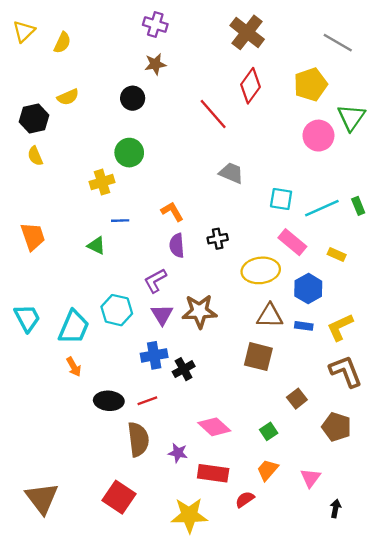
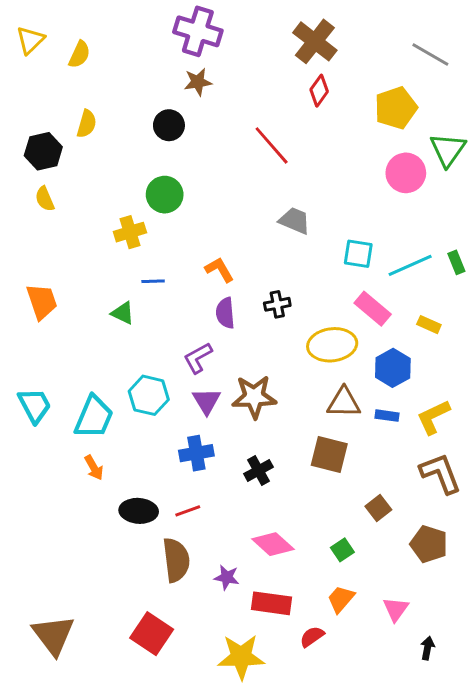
purple cross: (155, 24) -> (198, 31), size x1.5
red diamond: (250, 86) -> (319, 91), moved, size x0.7
yellow semicircle: (68, 97) -> (87, 124), turned -50
black cross: (184, 369) -> (259, 470), moved

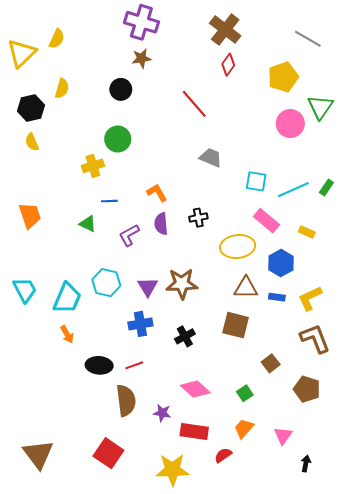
yellow triangle: (30, 40) -> (22, 53), moved, size x1.4
green rectangle: (456, 262) -> (326, 188), turned 56
purple L-shape: (198, 358) -> (129, 235), moved

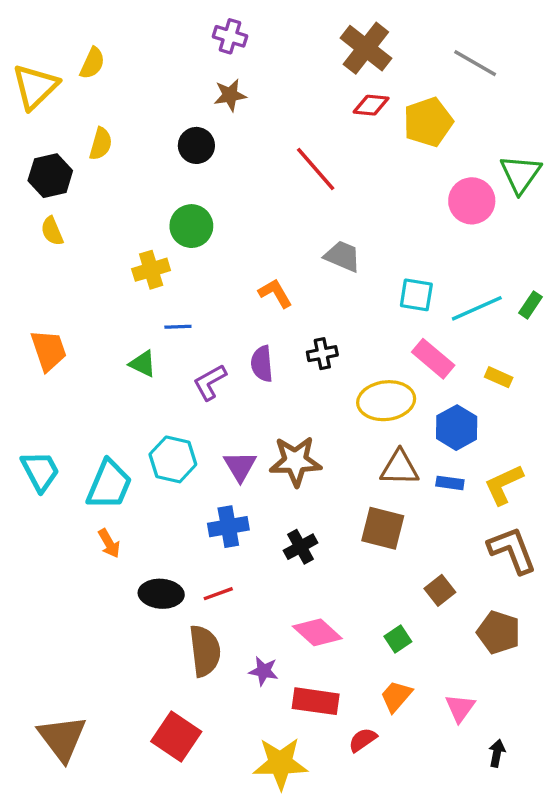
purple cross: (141, 22) -> (230, 36), size x0.6
gray line: (308, 39) -> (475, 63), moved
red diamond: (228, 65) -> (371, 105), turned 60
yellow pentagon: (283, 77) -> (428, 122), moved
orange L-shape: (157, 193) -> (275, 293), moved

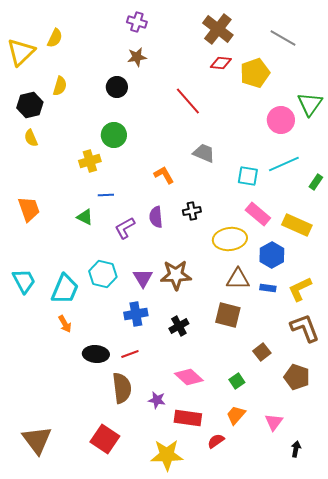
cyan line: (477, 308) -> (284, 164), moved
yellow rectangle: (499, 377) -> (297, 225), size x1.8

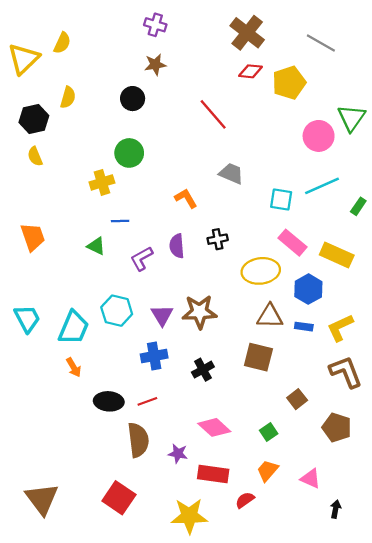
pink triangle: (274, 422) -> (311, 478), turned -42

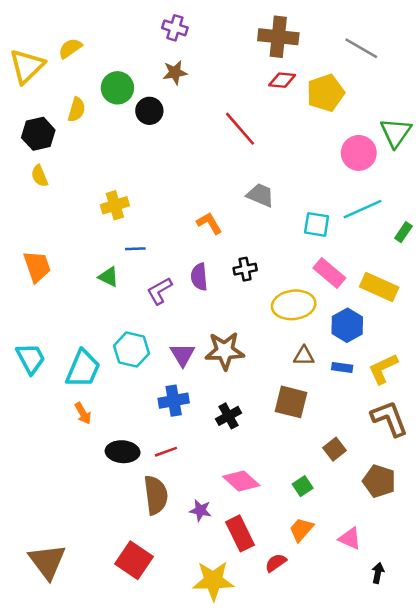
brown cross: (247, 33) -> (278, 37), turned -32
yellow semicircle: (62, 43) -> (70, 48), turned -150
green circle: (129, 153) -> (117, 88), moved
brown triangle: (270, 316) -> (304, 356), size x0.7
red rectangle: (213, 474) -> (240, 533), turned 56

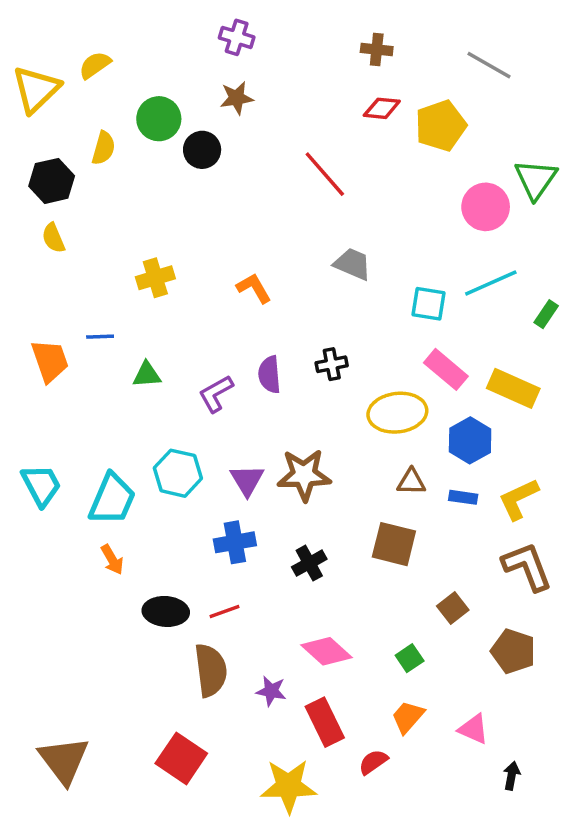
brown cross: (278, 37) -> (377, 50), size x0.6
orange L-shape: (209, 223) -> (254, 288), moved
blue line: (135, 249) -> (100, 337), moved
green triangle: (109, 277) -> (147, 375), turned -30

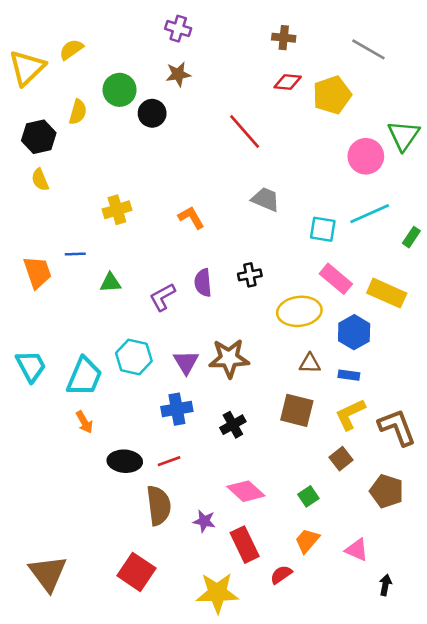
yellow L-shape: (518, 499) -> (350, 414), moved

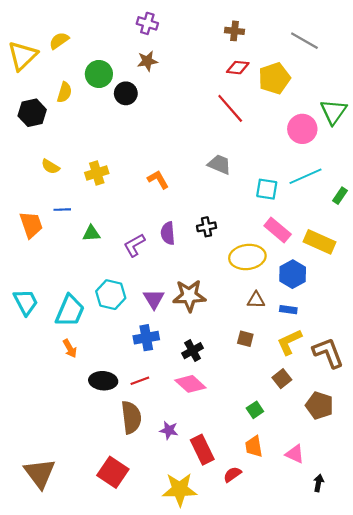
red line: (245, 132) -> (230, 108), moved
yellow semicircle: (40, 180) -> (50, 167), moved, turned -36
brown square: (297, 410) -> (245, 339), size x0.6
pink diamond: (246, 491) -> (190, 384), moved
orange trapezoid: (307, 541) -> (254, 446), turned -50

